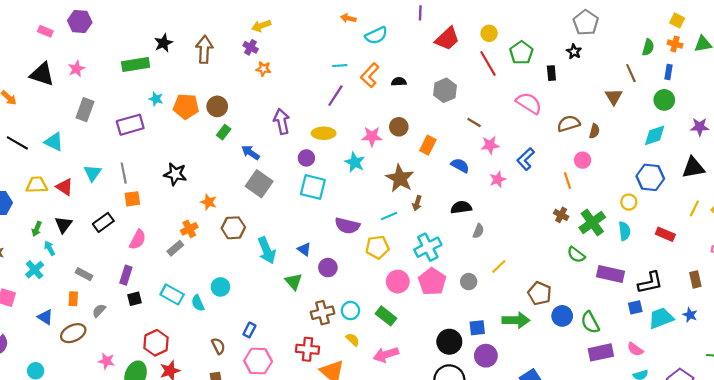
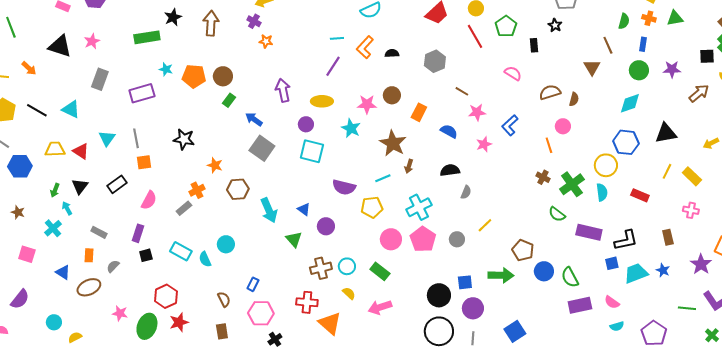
pink semicircle: (529, 103) -> (513, 73), size x0.7
purple star: (700, 127) -> (672, 69), moved
yellow circle: (629, 202) -> (606, 165), size x1.5

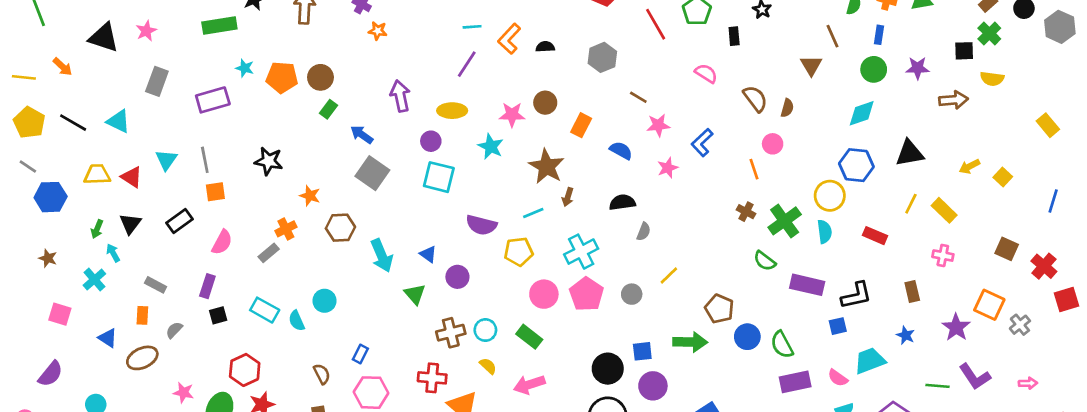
brown semicircle: (550, 92) -> (755, 99), turned 70
brown arrow: (699, 93) -> (953, 100), turned 35
cyan trapezoid: (636, 273) -> (870, 361), moved

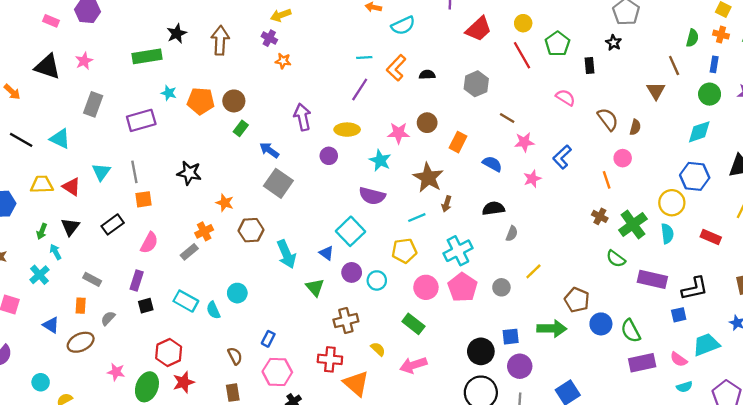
cyan square: (439, 177) -> (350, 231), moved, turned 32
purple semicircle: (481, 225) -> (372, 196), moved
cyan circle: (485, 330) -> (377, 280), moved

